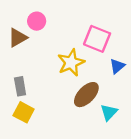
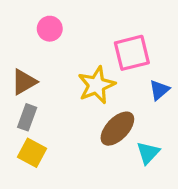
brown triangle: (18, 38) -> (24, 82), moved
pink square: (97, 39) -> (132, 53), turned -36
gray rectangle: (20, 86) -> (27, 117), turned 30

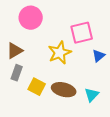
pink circle: (50, 29) -> (31, 18), size x1.5
brown ellipse: (117, 129) -> (64, 90), moved, turned 60
yellow square: (32, 153) -> (37, 87), moved

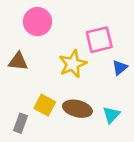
brown triangle: (15, 51) -> (18, 61), turned 36
gray rectangle: (17, 73) -> (21, 123), moved

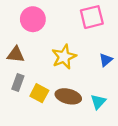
pink square: (99, 40) -> (92, 17), moved
gray rectangle: (21, 123) -> (18, 82), moved

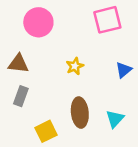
yellow star: (64, 57) -> (75, 66), size x0.6
yellow square: (39, 93) -> (46, 131), moved, turned 36
brown ellipse: (68, 96) -> (80, 113), turned 70

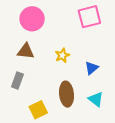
brown triangle: (18, 64) -> (26, 51), moved
blue triangle: (124, 70) -> (92, 68), moved
cyan triangle: (115, 119) -> (96, 99), turned -35

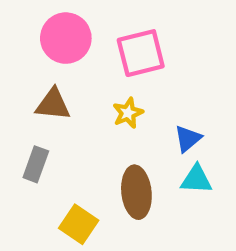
pink square: (89, 17) -> (141, 53), moved
cyan triangle: (96, 99) -> (196, 179), moved, turned -35
yellow square: (38, 110) -> (79, 224), turned -30

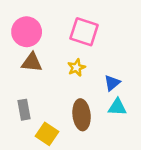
pink circle: (66, 38) -> (27, 32), moved
pink square: (141, 53) -> (84, 32), turned 32
gray rectangle: (36, 164) -> (24, 110), moved, turned -30

